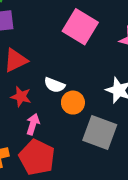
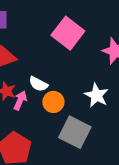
pink arrow: (33, 124) -> (20, 100), moved

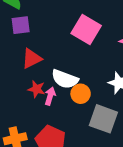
white semicircle: (38, 84) -> (65, 79), size x1.5

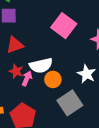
white semicircle: (65, 79) -> (41, 66), turned -40
gray square: (103, 119) -> (70, 103), turned 30

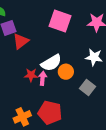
red triangle: (15, 45) -> (21, 41), moved
gray square: (70, 103) -> (88, 88), size x0.7

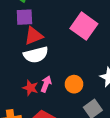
white semicircle: (51, 63) -> (36, 55), moved
red star: (31, 75) -> (30, 88), moved

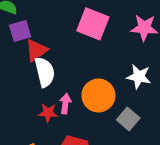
white semicircle: (36, 55) -> (45, 72), turned -75
orange circle: (74, 84) -> (98, 95), size x1.5

